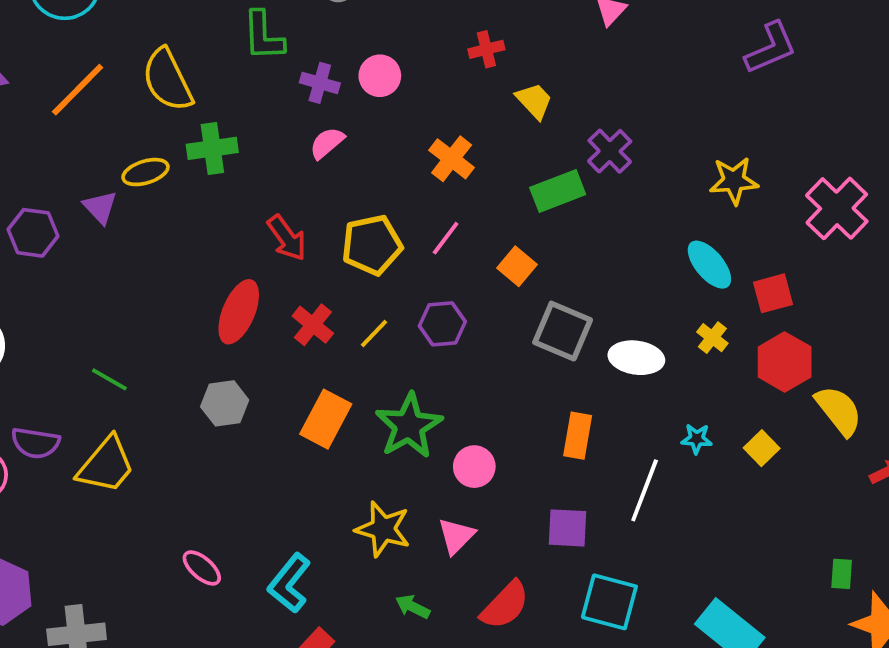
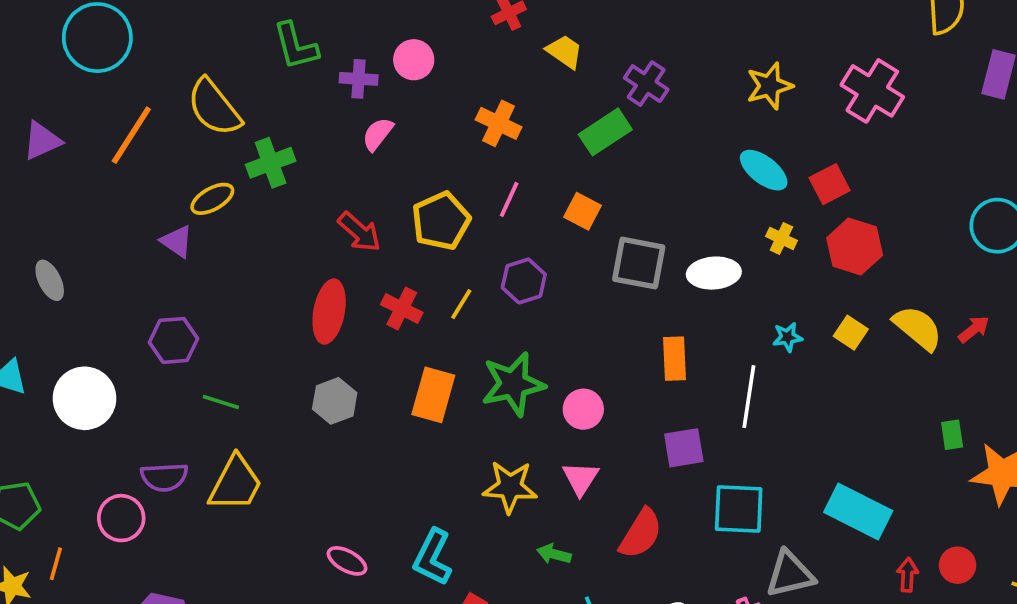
purple hexagon: (33, 233) -> (174, 340), moved
yellow semicircle: (839, 411) -> (918, 328), moved
green star: (409, 426) -> (513, 384), turned 30

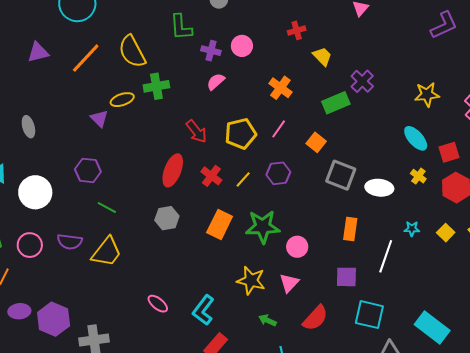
pink circle: (121, 518) -> (30, 245), moved

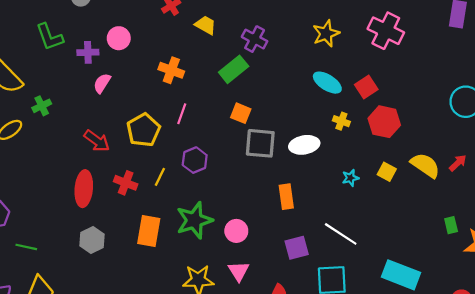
green cross: (156, 86) -> (42, 106), size x0.7
orange square: (316, 142) -> (241, 113), moved
white line: (386, 256) -> (341, 234), moved, turned -60

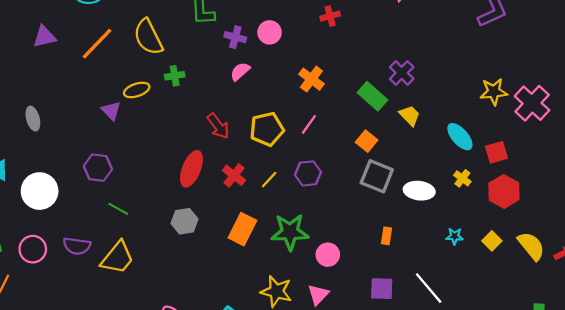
yellow trapezoid: (206, 25) -> (410, 115), moved
yellow star: (326, 34) -> (494, 92), moved
green rectangle: (234, 69) -> (372, 96), turned 64
orange rectangle: (286, 197) -> (387, 236), size x0.7

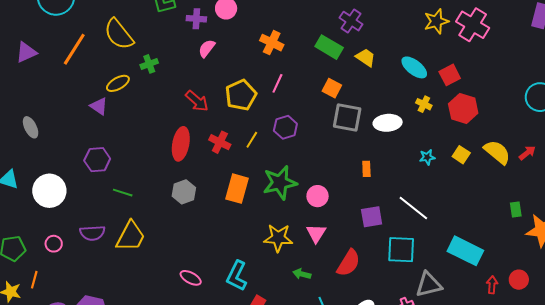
pink circle: (33, 249) -> (54, 244), size x0.7

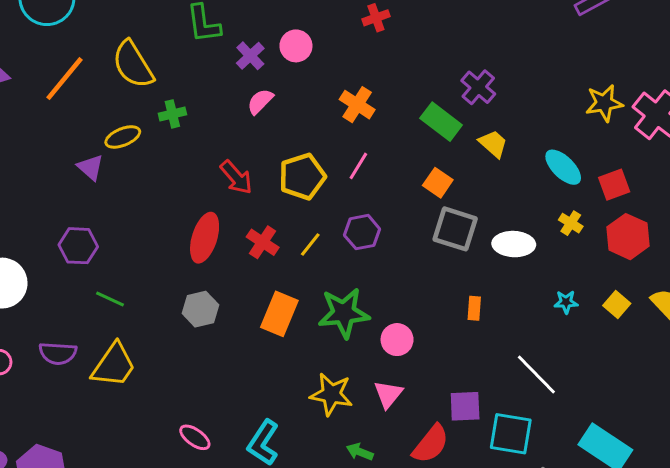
purple cross: (196, 19) -> (250, 56), turned 36
purple square: (372, 217) -> (465, 406), moved

